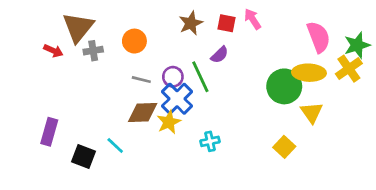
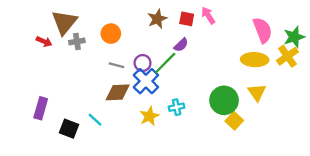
green line: (200, 77) -> (165, 63), turned 70
green circle: (284, 86) -> (224, 100), moved
yellow star: (169, 122) -> (149, 116), moved
cyan cross: (210, 141) -> (177, 107), moved

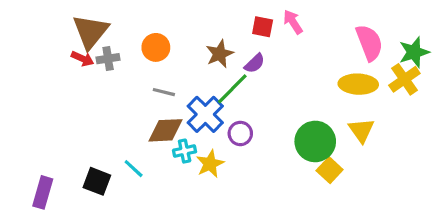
brown star: (157, 19) -> (220, 54), moved
red arrow: (44, 41) -> (83, 59), moved
purple circle: (143, 63) -> (240, 133), moved
cyan cross: (177, 107) -> (185, 151), moved
purple rectangle: (41, 108) -> (43, 192), moved

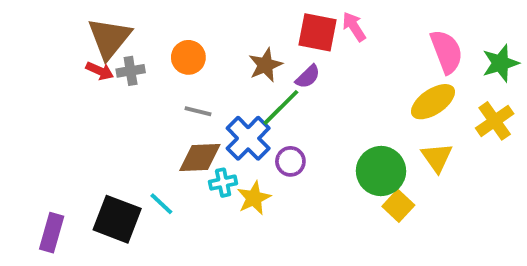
red square: (263, 27) -> (317, 32), size x1.5
yellow cross: (404, 79) -> (495, 121), moved
yellow ellipse: (358, 84) -> (433, 102), turned -36
black square: (97, 181) -> (117, 219), size x1.4

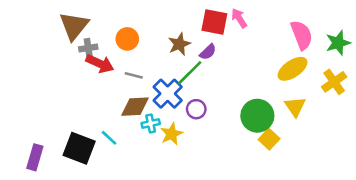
red arrow: (100, 71) -> (100, 64), moved, size x1.5

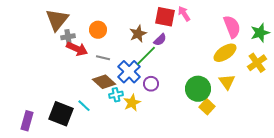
brown diamond: (135, 107) -> (104, 82), turned 45

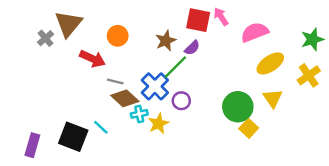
pink semicircle: (232, 27) -> (255, 32), moved, turned -90
gray cross: (68, 37) -> (46, 38), moved, turned -32
gray line: (103, 58) -> (115, 81), moved

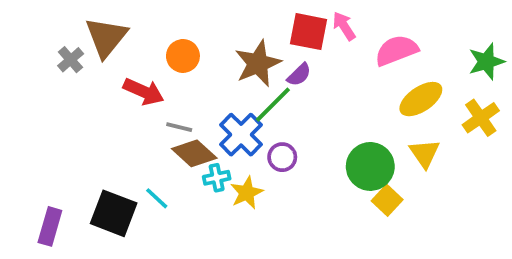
brown star: (166, 41) -> (258, 63), size x1.4

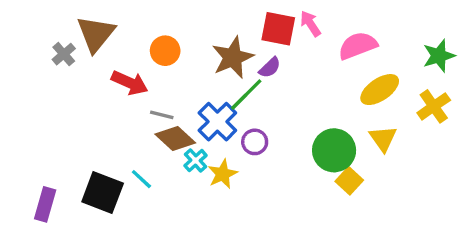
cyan cross: (217, 178) -> (196, 160), turned -30

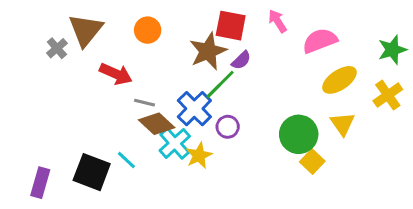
red square: (278, 29) -> (231, 26), moved
orange circle: (165, 51) -> (148, 30), moved
cyan cross: (196, 160) -> (175, 143), size x1.5

